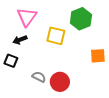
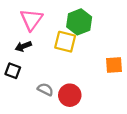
green hexagon: (81, 19) -> (79, 22), moved

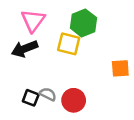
black arrow: (23, 46) -> (25, 49), size x1.5
black square: (13, 71) -> (31, 98), moved

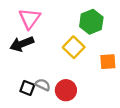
green hexagon: (83, 23) -> (91, 22), moved
yellow square: (69, 44) -> (74, 47), moved, turned 30

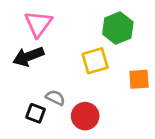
yellow square: (74, 47) -> (95, 61), turned 30
gray semicircle: (43, 85) -> (55, 98), moved

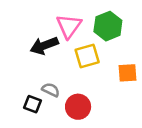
pink triangle: (38, 24) -> (69, 26), moved
black arrow: (28, 56) -> (44, 46), moved

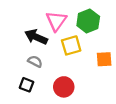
black arrow: (44, 46) -> (36, 37), turned 45
gray semicircle: (51, 90) -> (35, 61), moved

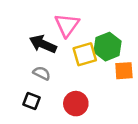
green hexagon: (88, 21) -> (107, 47), moved

